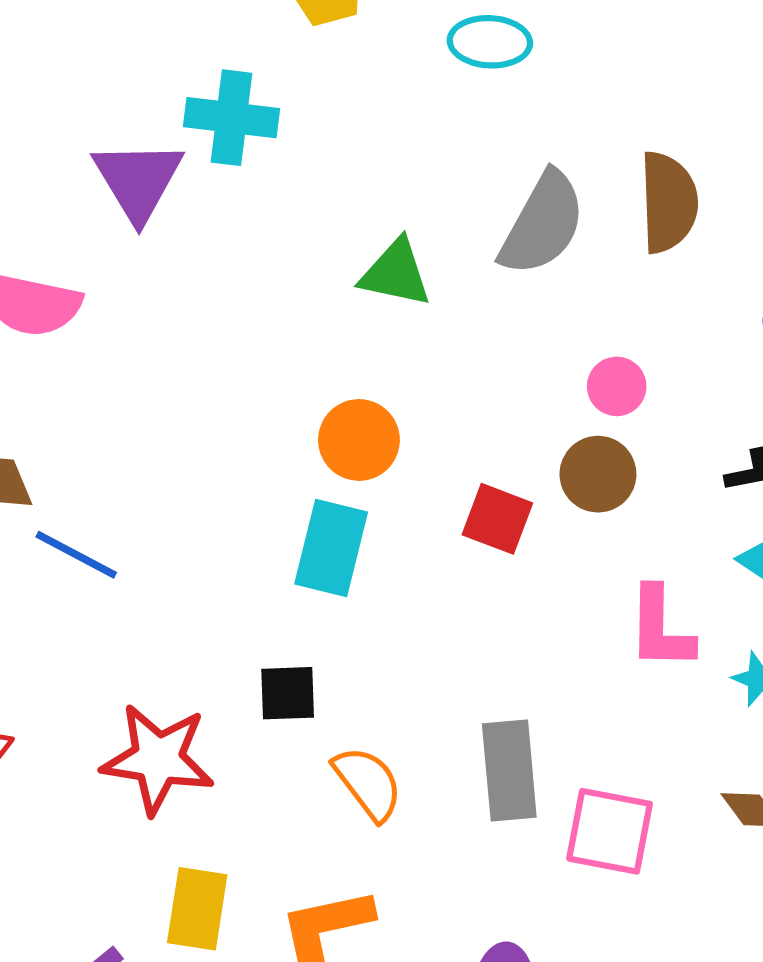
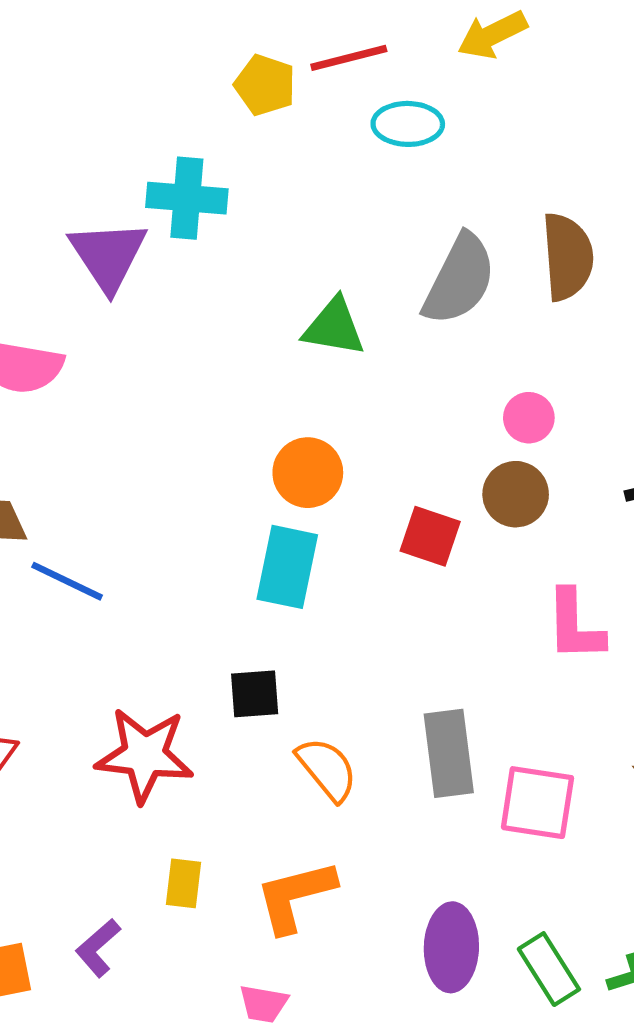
yellow rectangle: (197, 909) -> (183, 883), size x0.7

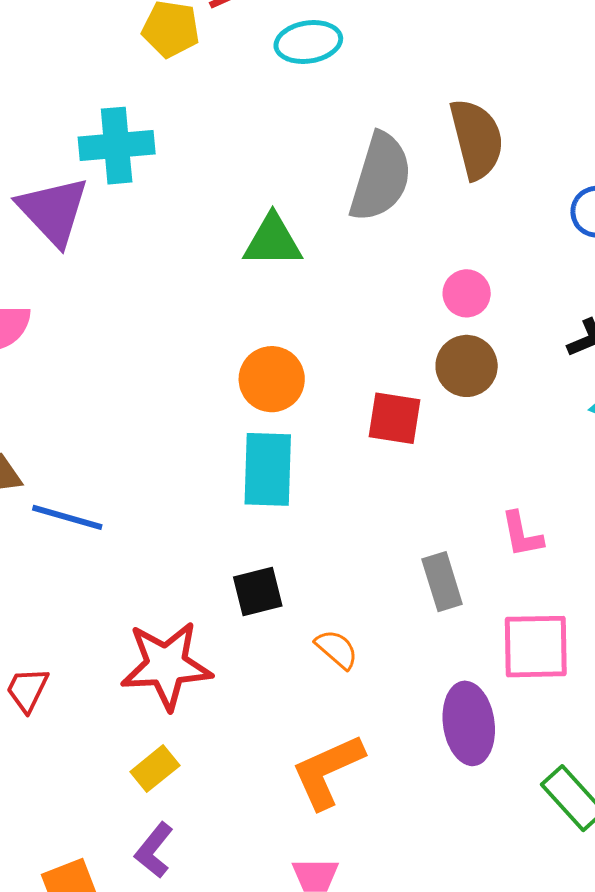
pink L-shape: (575, 625) -> (522, 534), moved, size x0.7
gray rectangle: (449, 753) -> (442, 582), moved, size x0.7
orange semicircle: (327, 769) -> (337, 649), size x0.7
yellow rectangle: (183, 883) -> (155, 769), moved, turned 54
purple ellipse: (451, 947) -> (469, 723), moved

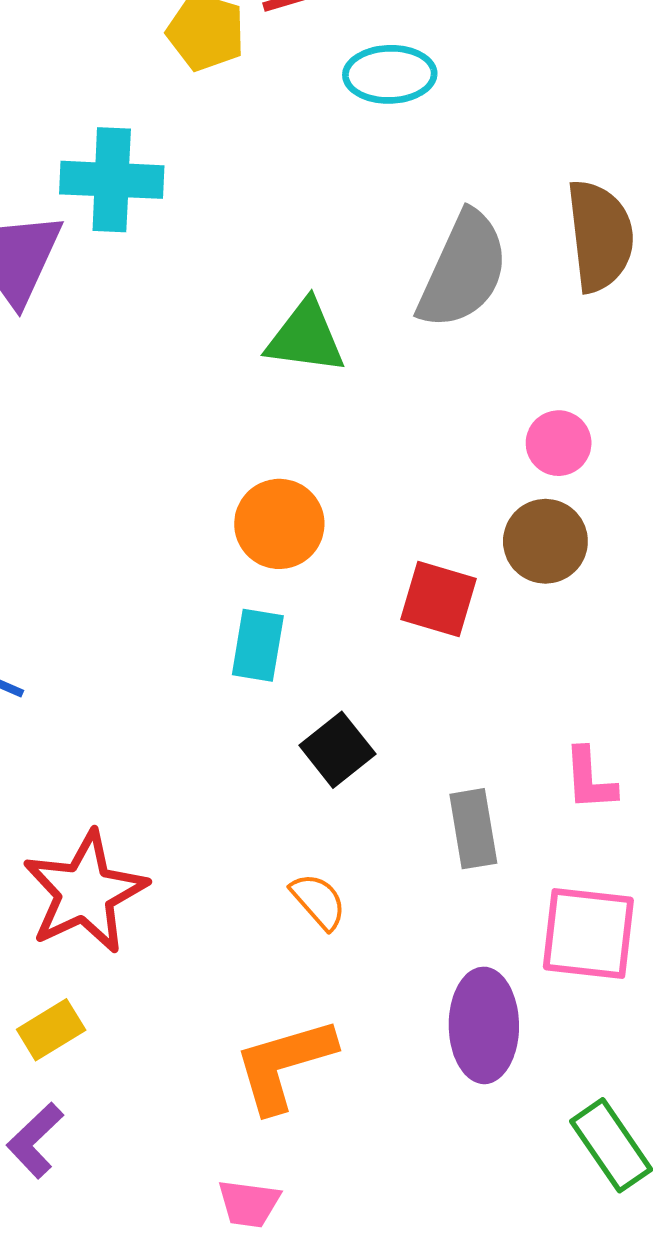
cyan rectangle: (268, 469) -> (258, 645), size x0.7
black square: (258, 591) -> (337, 750), moved, turned -32
red star: (166, 665) -> (85, 892), turned -30

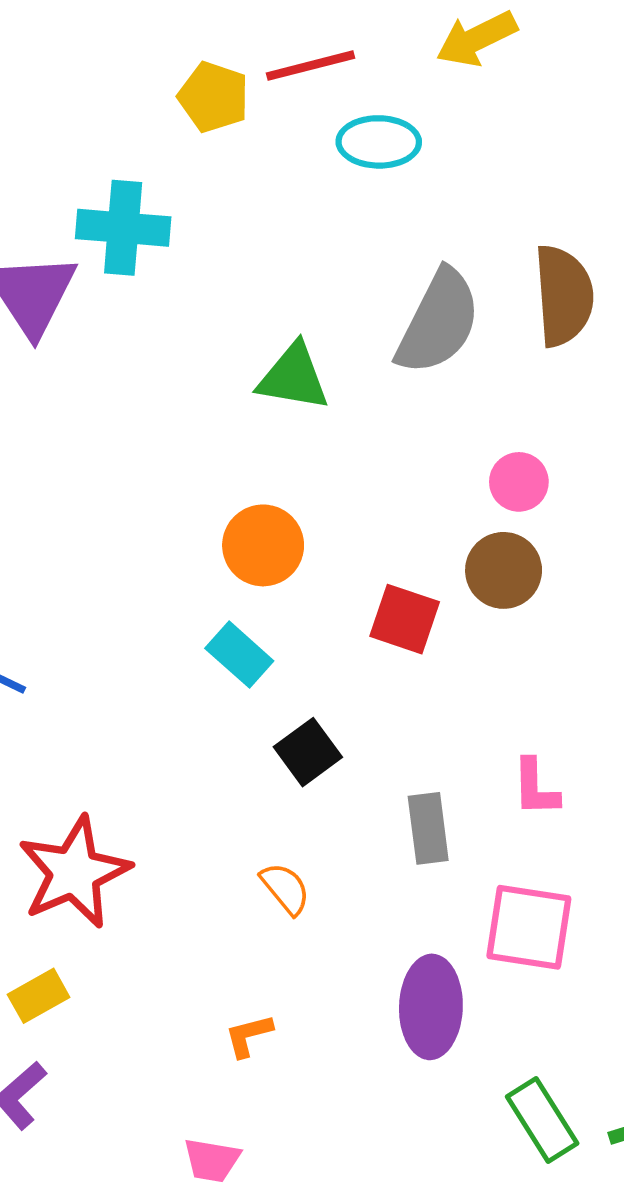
cyan rectangle: (258, 645) -> (239, 655), turned -60
orange L-shape: (284, 1065) -> (249, 1036), size x0.5

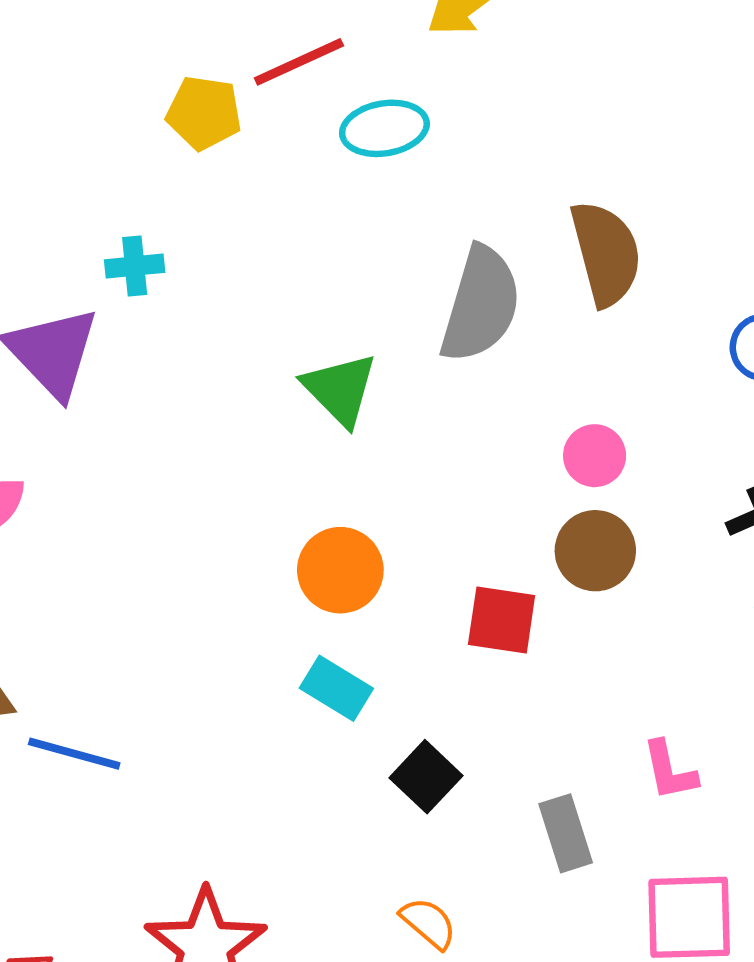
cyan cross: (123, 228) -> (135, 266), size x0.6
green triangle: (293, 377) -> (340, 389), turned 46

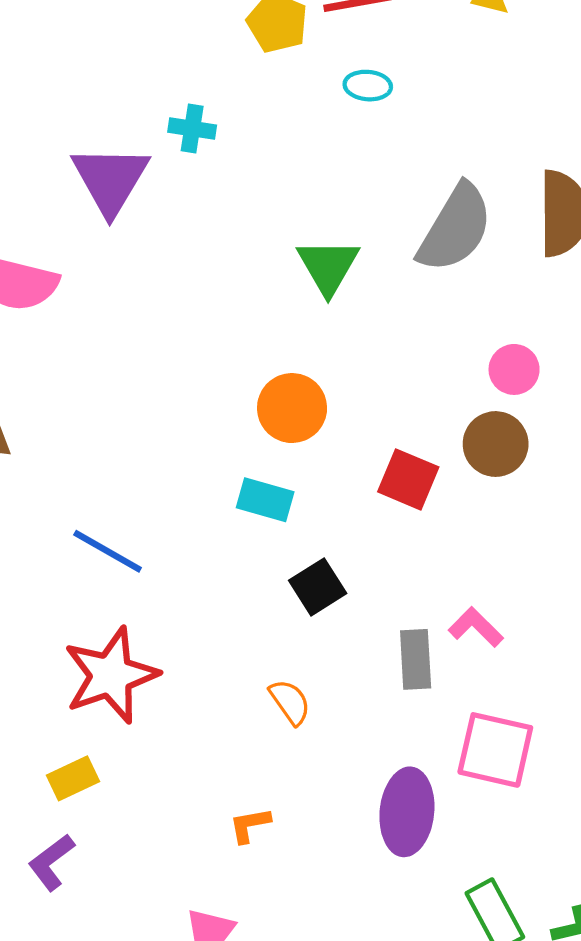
cyan ellipse: (384, 128) -> (368, 86), moved, size x0.7
cyan rectangle: (336, 688) -> (265, 500), turned -30
blue line: (74, 754) -> (108, 551), moved
pink L-shape: (670, 771) -> (476, 627), moved, turned 132

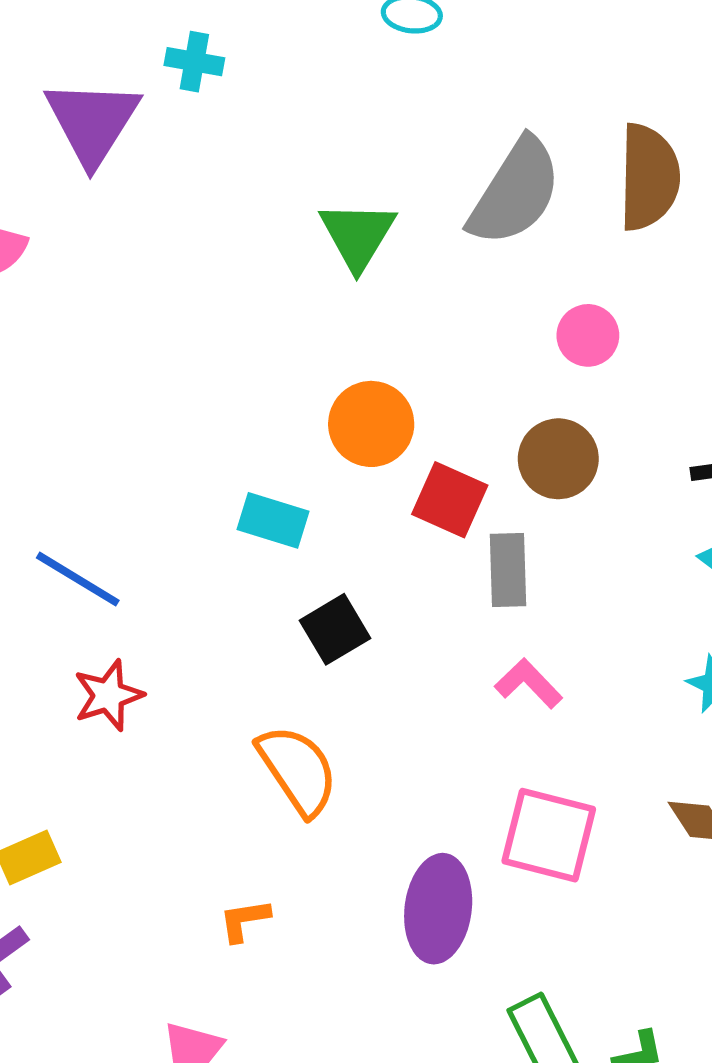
pink circle: (514, 369) -> (588, 335), moved
orange circle: (292, 408) -> (371, 424), moved
gray rectangle: (416, 659) -> (508, 570), moved
red star: (111, 675) -> (108, 695), moved, size x0.6
orange semicircle: (290, 702) -> (298, 770), size x1.6

